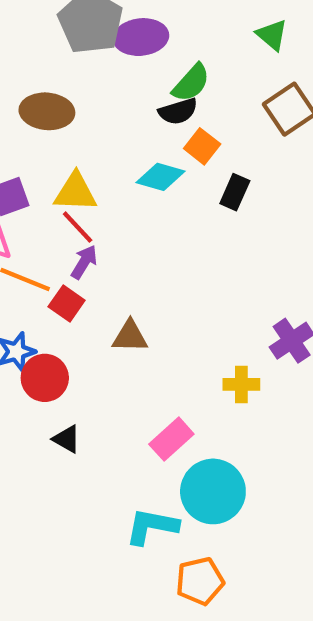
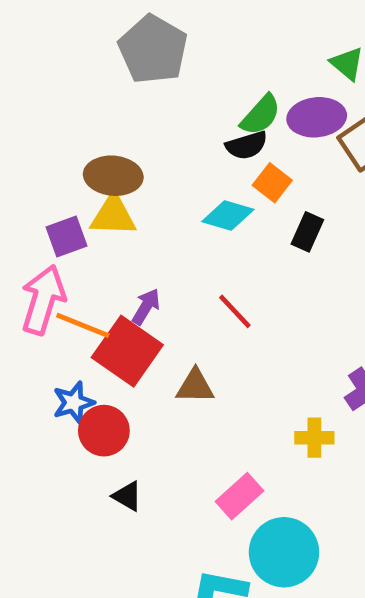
purple ellipse: (141, 37) -> (317, 117), moved
brown ellipse: (47, 111) -> (113, 176), moved
yellow triangle: (75, 192) -> (113, 215), moved
red line: (78, 227) -> (235, 311), moved
red square: (67, 304) -> (127, 351), size x1.8

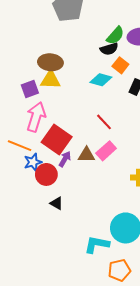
pink arrow: (43, 300) -> (36, 117), moved
purple arrow: (146, 307) -> (65, 159), moved
orange line: (83, 325) -> (20, 146), moved
pink rectangle: (240, 496) -> (106, 151), moved

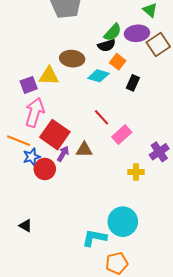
brown ellipse: (50, 62) -> (72, 59), moved
pink rectangle: (106, 151) -> (122, 135), moved
black triangle: (57, 203) -> (26, 226), moved

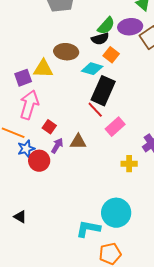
black rectangle: (133, 83) -> (103, 91), moved, size x1.8
red square: (55, 135) -> (49, 127), size x0.5

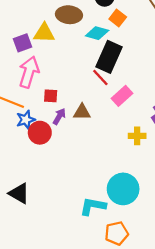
red square: (49, 127) -> (51, 96), turned -32
black triangle: (20, 217) -> (19, 193), size x1.5

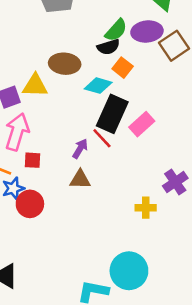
red square: (51, 96) -> (32, 160), moved
pink rectangle: (122, 96) -> (142, 124), moved
purple arrow: (59, 116) -> (80, 149), moved

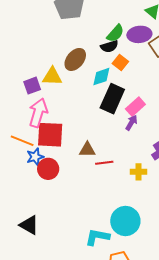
brown ellipse: (65, 64) -> (75, 59), turned -55
cyan diamond: (98, 86) -> (101, 77), turned -35
red line: (102, 138) -> (104, 163), moved, turned -54
purple arrow: (80, 149) -> (131, 123), moved
red square: (32, 160) -> (50, 135), size x2.0

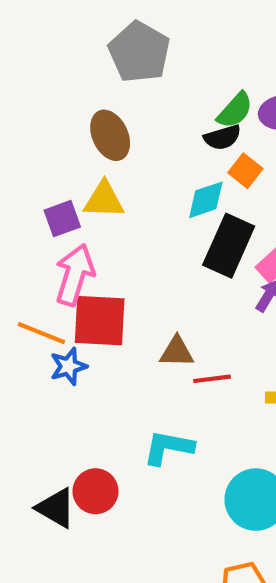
brown ellipse: (75, 59) -> (110, 135), moved, turned -65
red circle: (48, 169) -> (96, 491), moved
cyan L-shape: (97, 237) -> (168, 448), moved

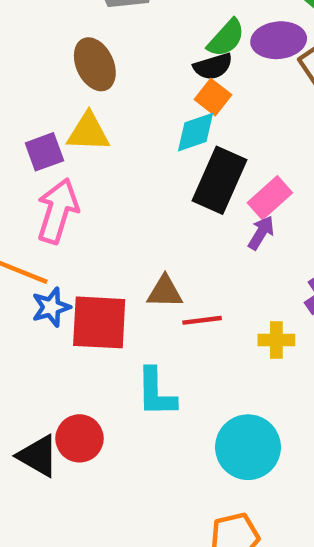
orange square: (245, 171) -> (213, 97), moved
red square: (100, 321) -> (99, 322), moved
cyan L-shape: (168, 448) -> (156, 392), turned -102

